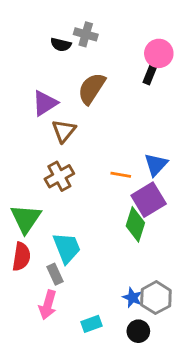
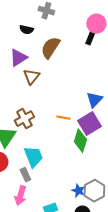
black semicircle: (61, 45) -> (26, 30), moved
orange line: (121, 175) -> (63, 118), moved
brown cross: (59, 176) -> (24, 119), moved

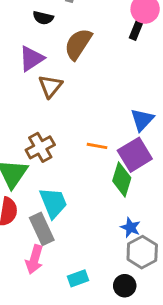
gray rectangle: (25, 175) -> (42, 229), size x1.5
blue star: (78, 191) -> (130, 227), moved

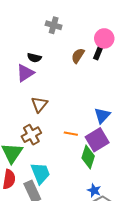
black semicircle: (43, 18) -> (34, 58), moved
brown semicircle: (78, 44) -> (78, 56), moved, size x0.7
brown triangle: (50, 86) -> (39, 104), moved

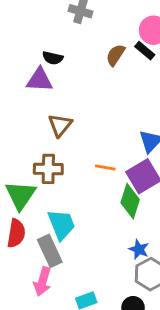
black rectangle: (98, 53) -> (145, 51), turned -72
purple triangle: (25, 73) -> (40, 80), turned 36
brown cross: (31, 135) -> (48, 169), turned 30

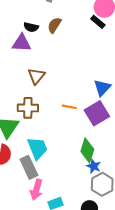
brown semicircle: (116, 55) -> (54, 25), moved
green diamond: (130, 201) -> (87, 150), moved
pink arrow: (42, 281) -> (36, 190), moved

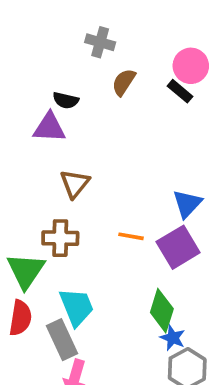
brown semicircle: (54, 25) -> (124, 82), moved

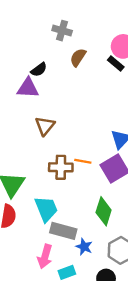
black semicircle: (66, 100) -> (39, 70), turned -49
brown cross: (60, 238) -> (61, 167), moved
blue star: (173, 338) -> (84, 247), moved
gray rectangle: (62, 340) -> (63, 231), moved, turned -50

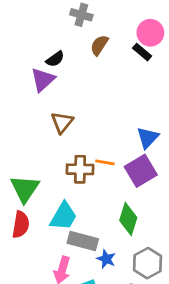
purple triangle: (28, 88) -> (43, 80), turned -45
cyan trapezoid: (46, 209) -> (63, 216), turned 52

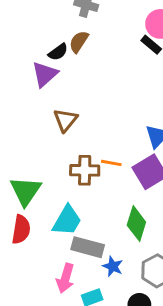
brown semicircle: (99, 45) -> (79, 42), moved

